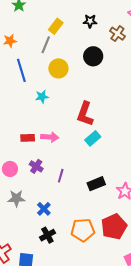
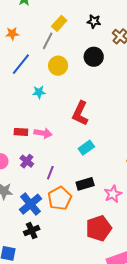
blue line: (21, 70) -> (21, 64), turned 50
cyan rectangle: (93, 138) -> (86, 148), moved
blue cross: (44, 209) -> (31, 204), size x1.6
orange pentagon: (83, 230) -> (60, 198), moved, turned -30

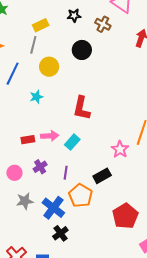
yellow rectangle: (59, 23) -> (41, 25), turned 35
cyan rectangle: (86, 148) -> (72, 142), moved
purple cross: (27, 161) -> (40, 167), turned 32
pink star: (113, 194) -> (120, 149), moved

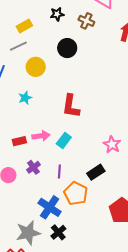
gray line: (33, 45) -> (18, 46), turned 54
gray star: (25, 201) -> (28, 233), moved, size x1.4

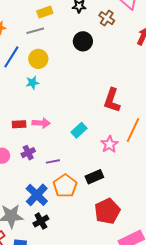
yellow circle: (36, 67) -> (38, 59), moved
red L-shape: (71, 106) -> (112, 100), moved
cyan rectangle: (64, 141) -> (79, 130), moved
purple line: (59, 172) -> (53, 161), turned 64
black rectangle: (96, 172) -> (94, 177), moved

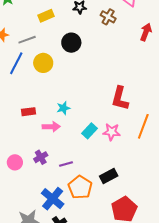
gray line: (35, 31) -> (27, 40), moved
black circle: (83, 41) -> (71, 43), moved
cyan star: (32, 83) -> (63, 108), moved
red rectangle: (19, 124) -> (29, 112), moved
pink star: (109, 144) -> (112, 132), moved, turned -30

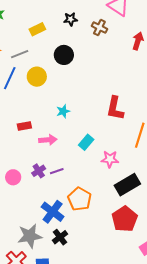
cyan star: (63, 108) -> (63, 111), moved
pink star: (112, 132) -> (110, 159), moved
purple line: (66, 164) -> (57, 171), moved
black rectangle: (109, 176) -> (127, 185), moved, size x1.4

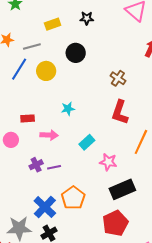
brown cross: (99, 27) -> (118, 78), moved
pink circle: (13, 177) -> (11, 140), moved

